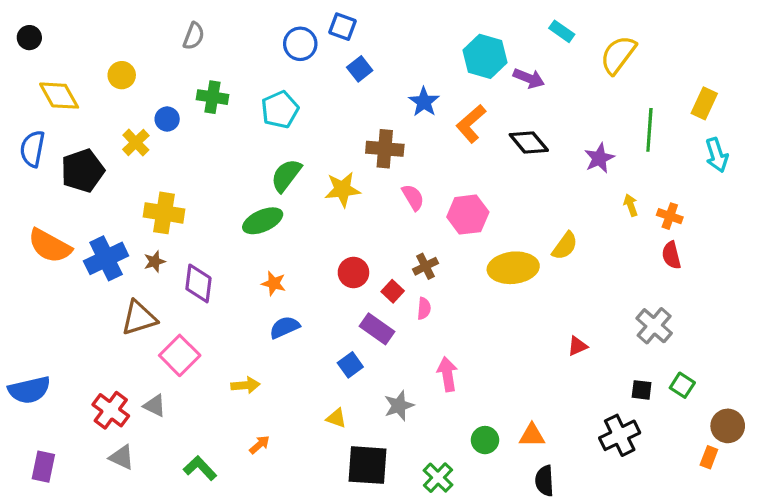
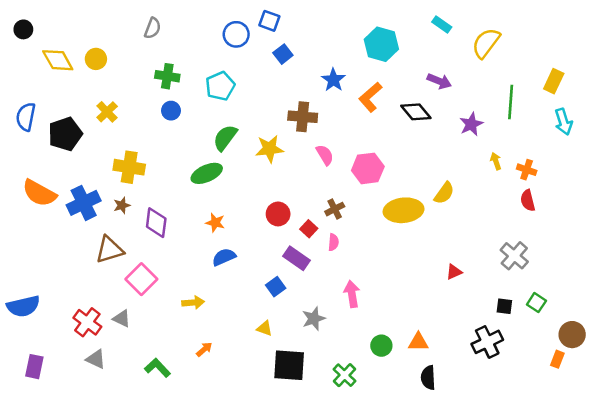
purple arrow: (529, 78) -> (439, 81), moved
yellow diamond: (59, 96) -> (58, 60), moved
blue circle: (167, 119) -> (171, 111), moved

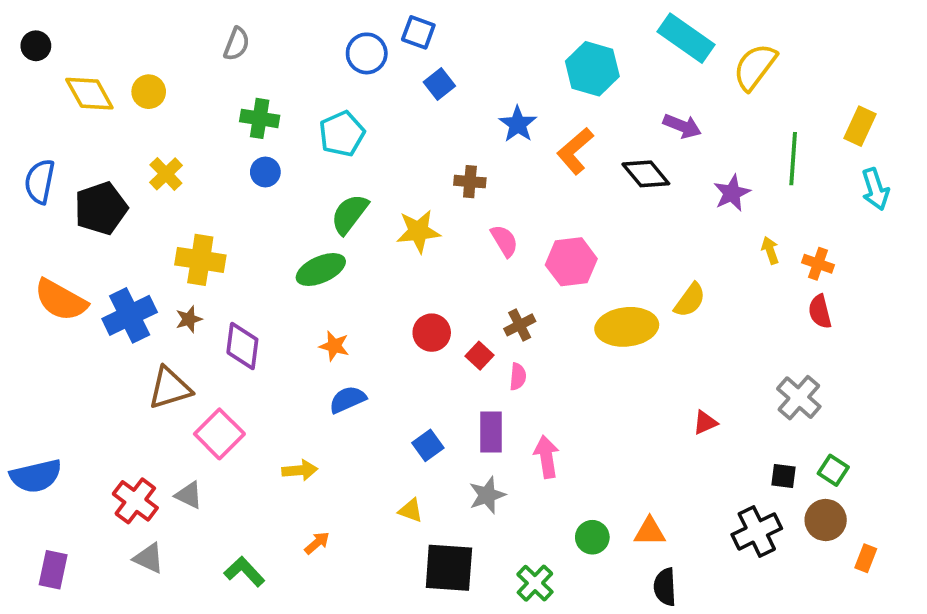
cyan rectangle: (442, 24) -> (686, 38), size x1.8
brown cross: (303, 117) -> (470, 182), size x0.7
purple rectangle: (296, 258) -> (491, 432), moved, turned 55
brown circle: (572, 335) -> (826, 520), moved

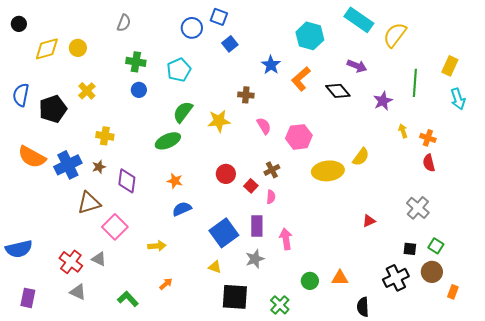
yellow diamond: (89, 94) -> (47, 49), turned -76
yellow cross: (200, 260) -> (105, 136), size x0.7
blue square: (428, 445) -> (224, 233), size x1.8
black semicircle: (665, 587) -> (363, 307), moved

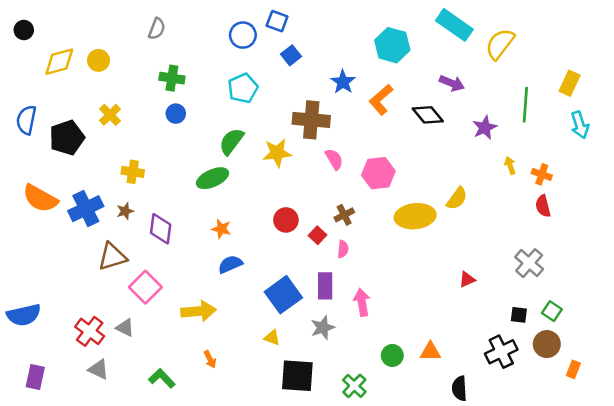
cyan pentagon: (179, 70) -> (243, 88), moved
brown cross: (246, 95) -> (311, 120), size x1.8
yellow arrow: (157, 246) -> (199, 311), size x1.5
orange arrow: (166, 284) -> (210, 359), turned 104

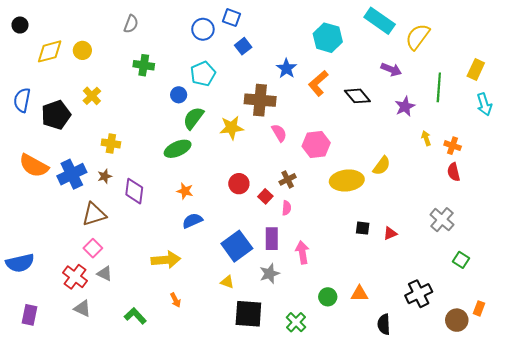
purple arrow: (452, 83) -> (391, 69), moved
blue circle: (176, 114) -> (179, 95), moved
pink square: (145, 287) -> (93, 248), moved, size x0.7
black square: (519, 315) -> (363, 228), moved
brown circle: (547, 344) -> (457, 320), moved

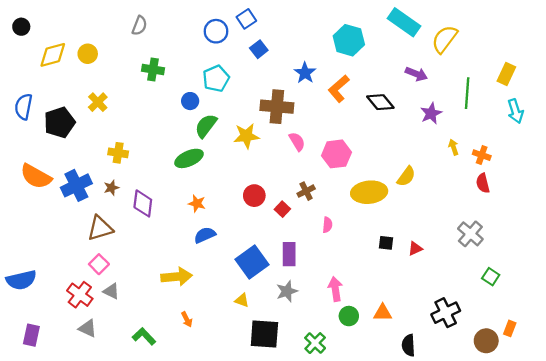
blue square: (232, 18) -> (246, 19), turned 36
pink semicircle: (287, 208) -> (327, 225), moved
pink arrow: (302, 252) -> (335, 289), moved

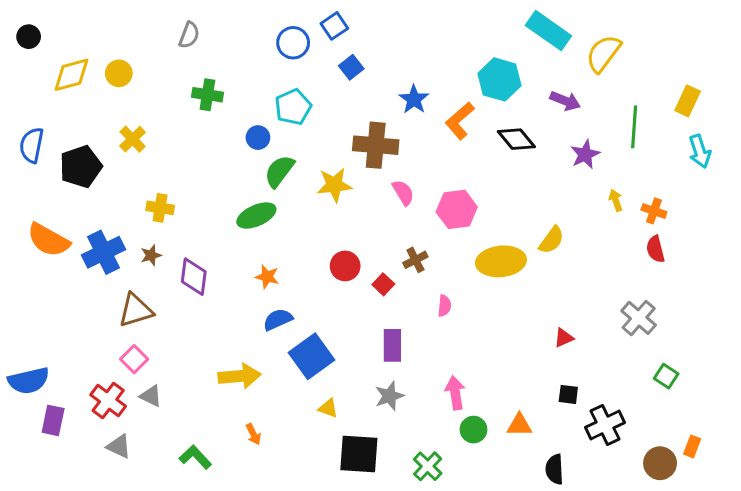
cyan hexagon: (349, 40) -> (499, 79), moved
black square: (386, 243) -> (568, 394), moved
blue square: (252, 262) -> (311, 356), moved
purple rectangle: (31, 335) -> (53, 420), moved

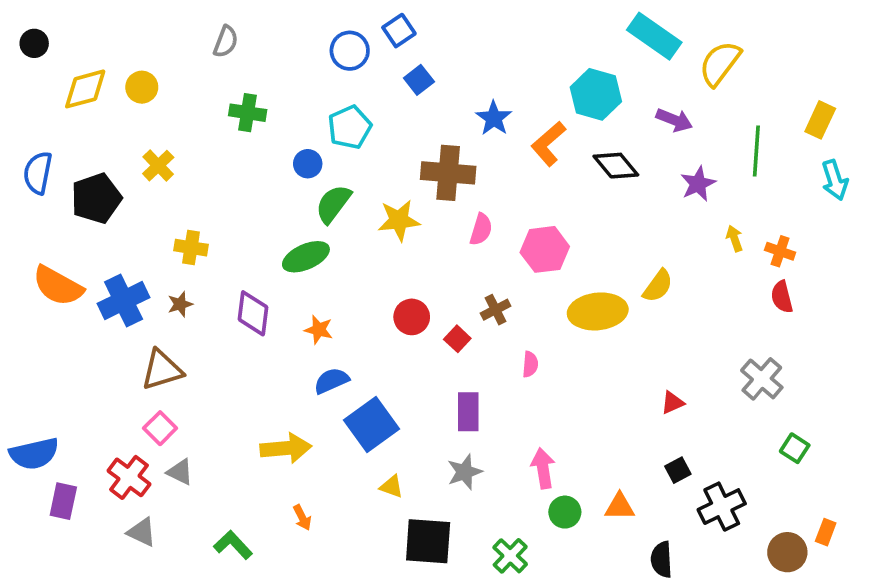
pink semicircle: (403, 193) -> (481, 229), turned 48
purple diamond: (194, 277) -> (253, 313), moved
black square: (568, 394) -> (678, 470), turned -35

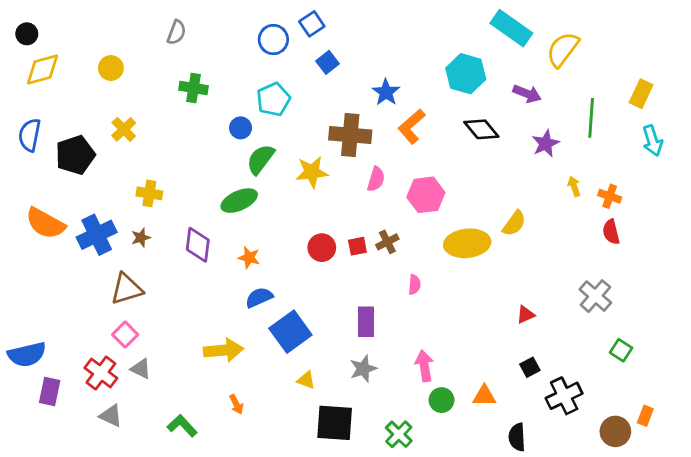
yellow diamond: (85, 89) -> (42, 69), moved
orange L-shape: (548, 144) -> (412, 126), moved
red square: (457, 339) -> (357, 246), moved, turned 36

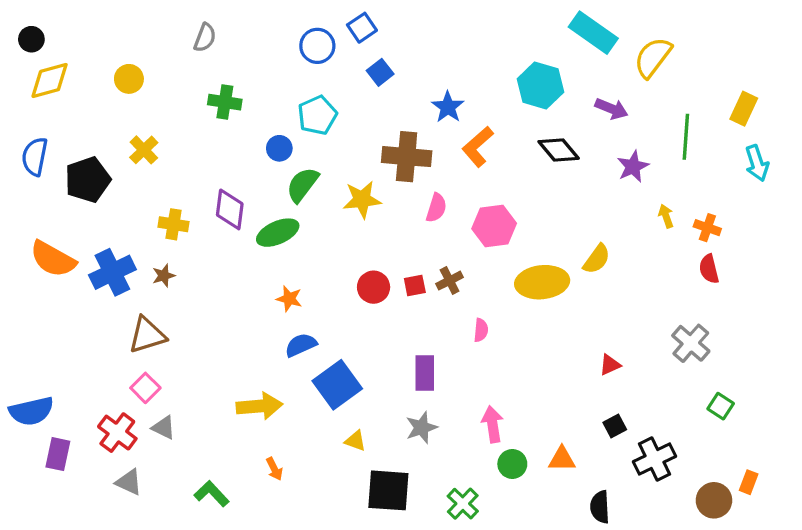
purple diamond: (198, 245) -> (230, 209), moved

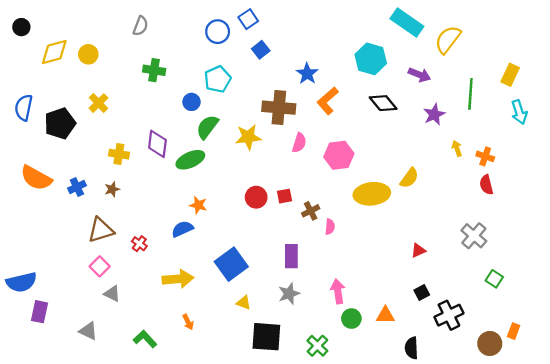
yellow diamond: (50, 81) -> (54, 52), moved
blue cross: (112, 272) -> (77, 187), size x0.6
brown cross: (450, 281) -> (311, 211), moved
blue semicircle: (301, 345) -> (182, 229), moved
red cross: (117, 433) -> (139, 244), moved, size x0.6

